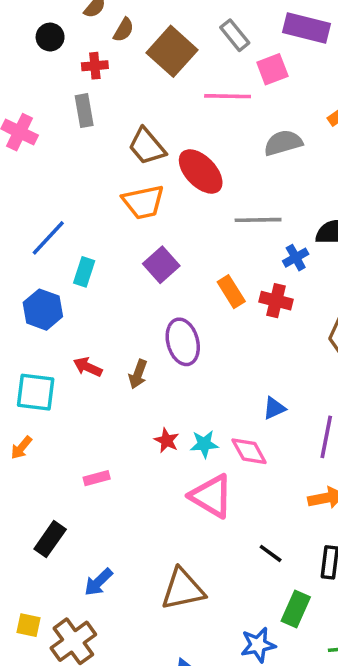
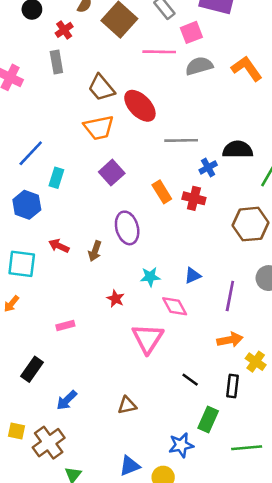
red cross: (95, 66) -> (64, 30), turned -30
gray semicircle: (283, 143) -> (199, 66), moved
cyan star: (204, 444) -> (150, 277), moved
pink triangle: (211, 496) -> (148, 338), turned 32
brown triangle: (183, 589) -> (127, 405), size x0.6

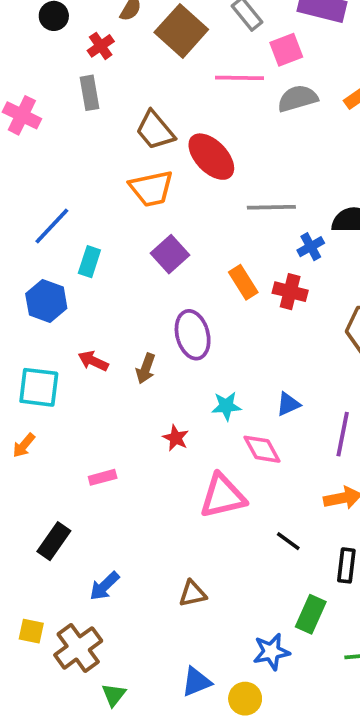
pink triangle: (148, 338) -> (223, 496), turned 44
black line: (190, 380) -> (288, 541), moved

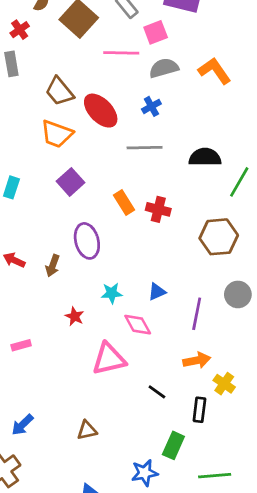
orange trapezoid: (151, 188) -> (57, 134), turned 32
blue cross: (311, 247) -> (151, 106), moved

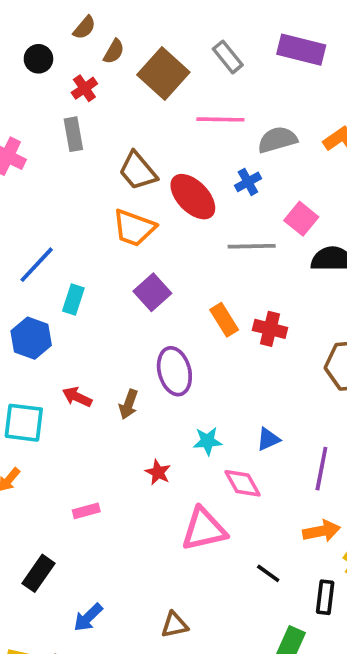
pink square: (156, 32) -> (301, 219), moved, turned -30
blue cross: (151, 106) -> (248, 182), moved

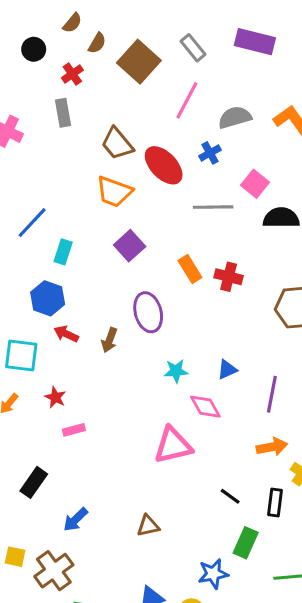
pink line: (220, 119) -> (187, 100), turned -63
blue hexagon: (31, 338) -> (48, 298), moved
red star: (158, 472) -> (55, 397), moved
black line: (268, 573) -> (230, 496), moved

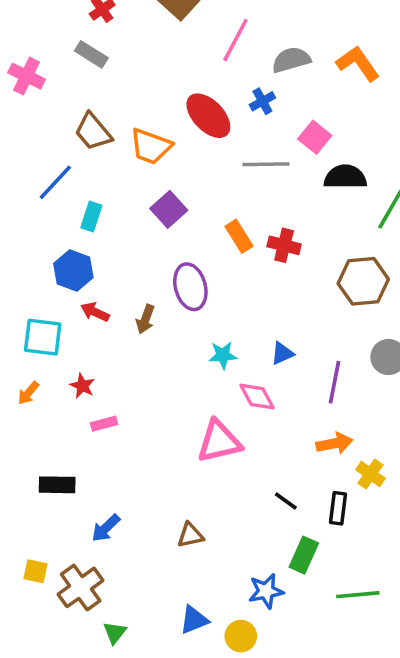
gray rectangle: (63, 113) -> (91, 54), turned -48
brown trapezoid: (117, 144) -> (93, 132), moved
black rectangle: (34, 482) -> (57, 485), turned 56

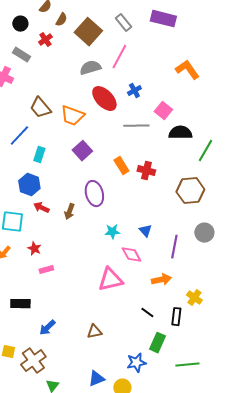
gray rectangle: (91, 54) -> (21, 55), moved
gray semicircle: (291, 60) -> (90, 68), moved
blue triangle: (282, 353) -> (145, 231), turned -48
orange arrow: (334, 443) -> (161, 280), moved

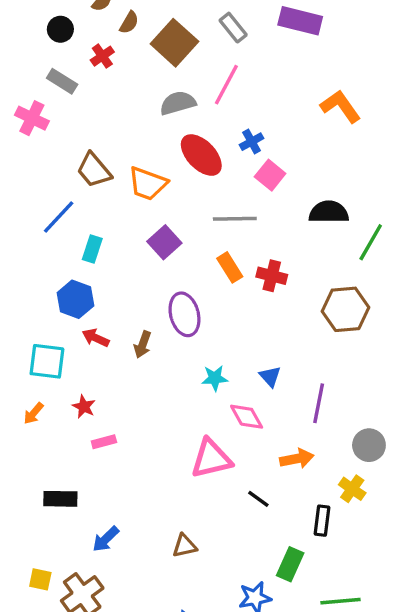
pink square: (163, 111) -> (270, 175), moved
gray line: (136, 126) -> (235, 219), moved
gray circle: (204, 233) -> (369, 445), moved
black line: (147, 313) -> (258, 499), moved

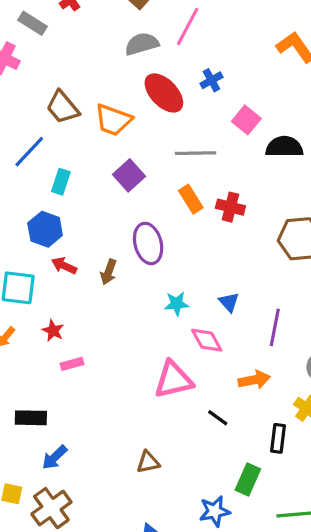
pink square: (270, 175) -> (246, 120), moved
blue arrow: (106, 539) -> (55, 457), moved

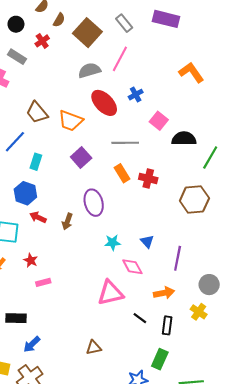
black rectangle: (278, 438) -> (167, 325), moved

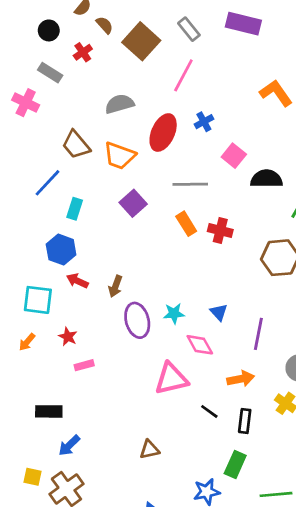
brown semicircle: (59, 20) -> (105, 25), turned -72
gray semicircle: (89, 70) -> (120, 104), moved
red ellipse: (104, 103) -> (163, 133), turned 68
purple ellipse: (94, 203) -> (137, 320), moved

